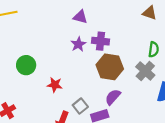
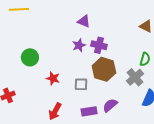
purple semicircle: (113, 97) -> (110, 105), moved
gray square: (80, 106) -> (81, 84), moved, turned 32

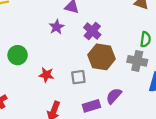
purple star: (79, 45) -> (57, 27), moved
purple cross: (99, 45) -> (92, 31), turned 35
gray cross: (135, 77) -> (137, 61), turned -30

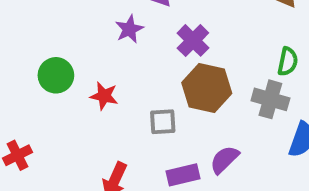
red star: (46, 75) -> (104, 96), moved

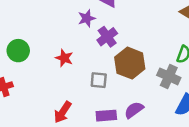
purple cross: (193, 40) -> (107, 37), moved
green circle: (56, 75) -> (18, 51), moved

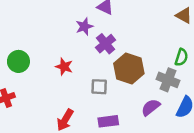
purple semicircle: (134, 110) -> (151, 107), moved

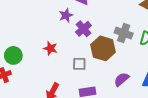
green circle: (18, 61) -> (13, 55), moved
gray cross: (168, 80) -> (124, 33), moved

